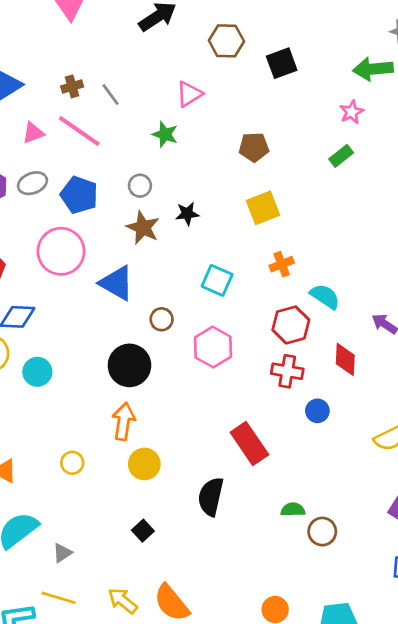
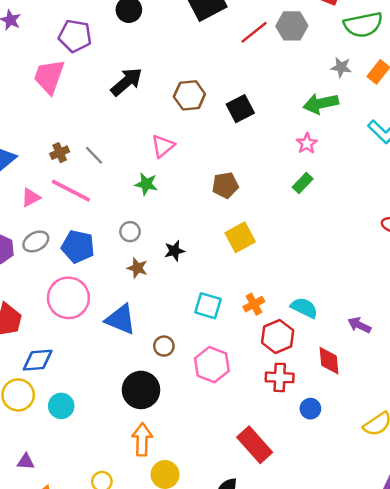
brown star: (143, 228) -> (137, 268), size x0.7
orange cross: (282, 264) -> (254, 304), moved

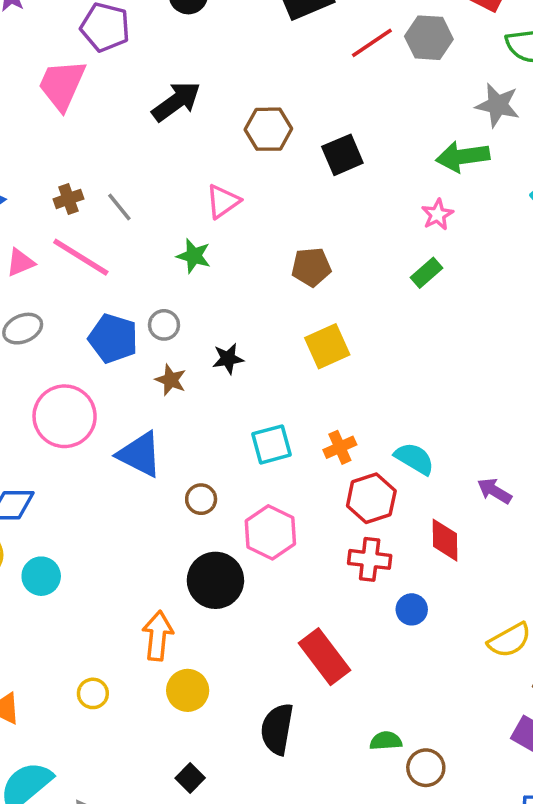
gray star: (341, 67) -> (498, 105), size x1.4
blue pentagon: (78, 247) -> (113, 338), moved
cyan square: (208, 306) -> (271, 444), turned -36
black circle: (141, 390) -> (215, 580), moved

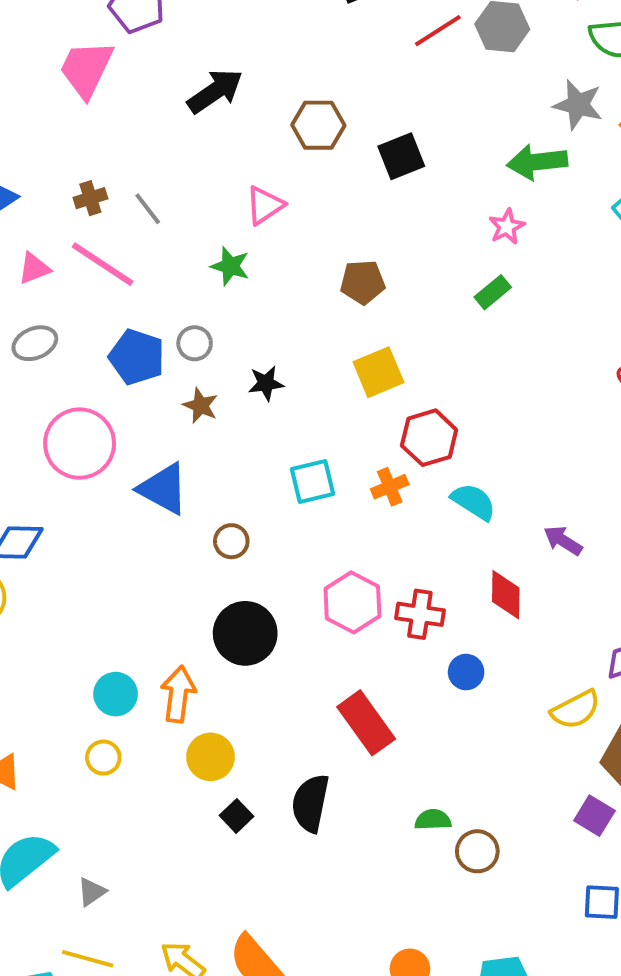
red hexagon: (371, 498) -> (429, 438), moved
pink hexagon: (270, 532) -> (352, 602), moved
cyan circle: (41, 576) -> (116, 694), moved
black square: (190, 778) -> (236, 816), moved

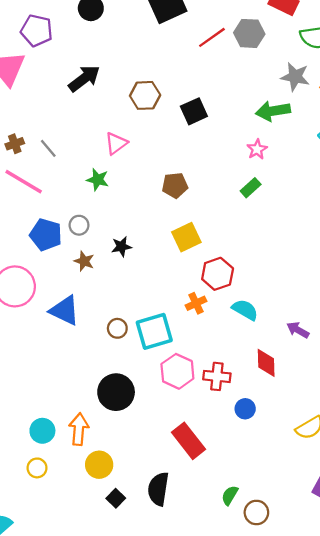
cyan square: (312, 481) -> (154, 331), moved, size x1.4
brown circle: (231, 541) -> (117, 328), moved
green semicircle: (433, 820) -> (230, 495), turned -54

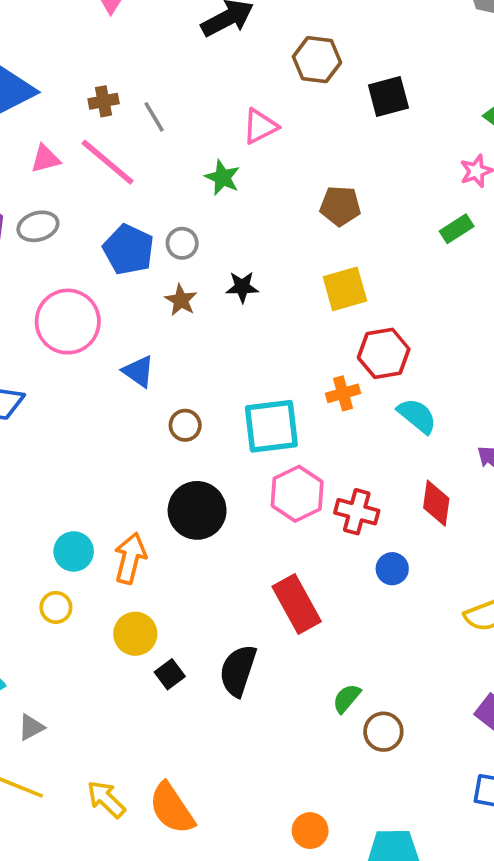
blue triangle: (65, 310) -> (138, 371), size x0.7
brown circle: (117, 328) -> (185, 425), moved
yellow circle: (99, 465) -> (135, 634), moved

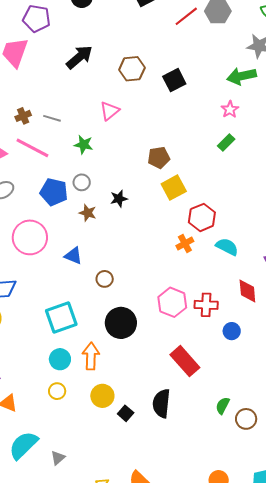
gray line: (154, 117) -> (52, 118), turned -30
green star: (222, 178) -> (84, 145), moved
brown pentagon: (340, 206) -> (159, 158), moved
cyan square: (271, 426) -> (61, 317), moved

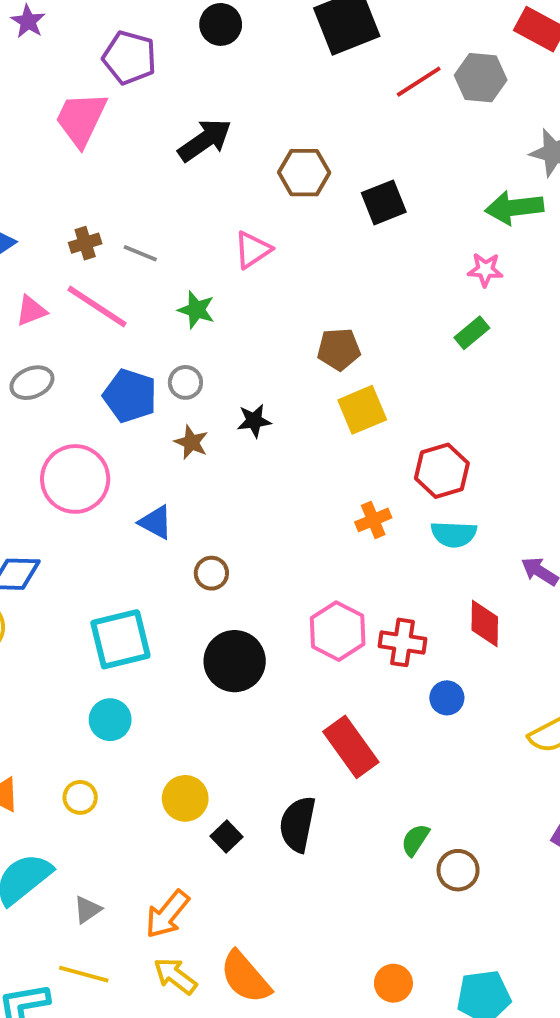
pink star: (230, 109) -> (485, 270), turned 30
red hexagon: (202, 217) -> (442, 471), moved
cyan semicircle: (227, 247) -> (454, 534), turned 150
orange arrow: (91, 356) -> (167, 914), moved, turned -148
yellow circle: (57, 391) -> (80, 797), moved

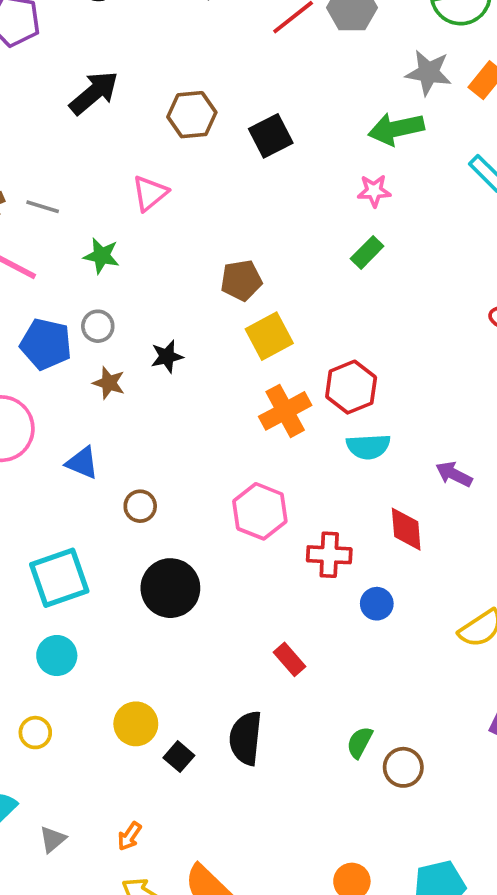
orange cross: (373, 520) -> (285, 411), moved, size x1.5
pink hexagon: (338, 631) -> (260, 511), moved
red rectangle: (351, 747) -> (290, 659), size x0.6
orange arrow: (167, 914) -> (129, 836), size x0.6

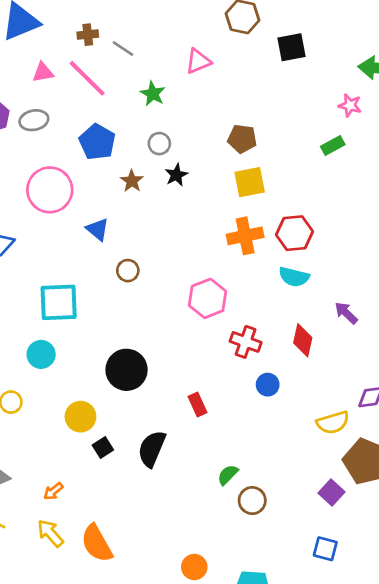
gray circle: (98, 326) -> (159, 144), moved
black star: (167, 357) -> (176, 175), turned -30
black circle: (170, 588) -> (127, 370), moved

